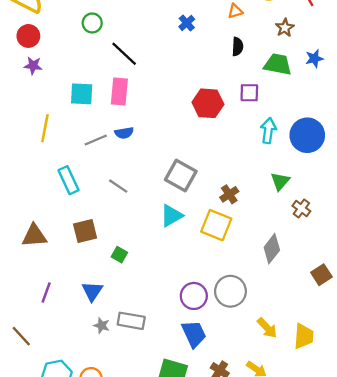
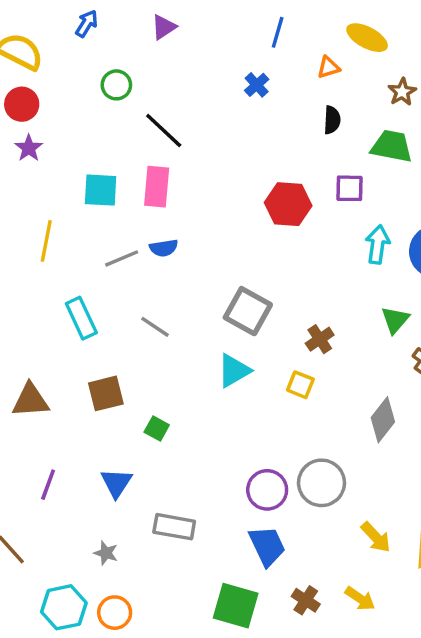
purple star: (33, 66) -> (29, 148), turned 30
yellow square: (216, 225) -> (300, 385), size x0.6
gray star: (102, 326) -> (106, 553), moved

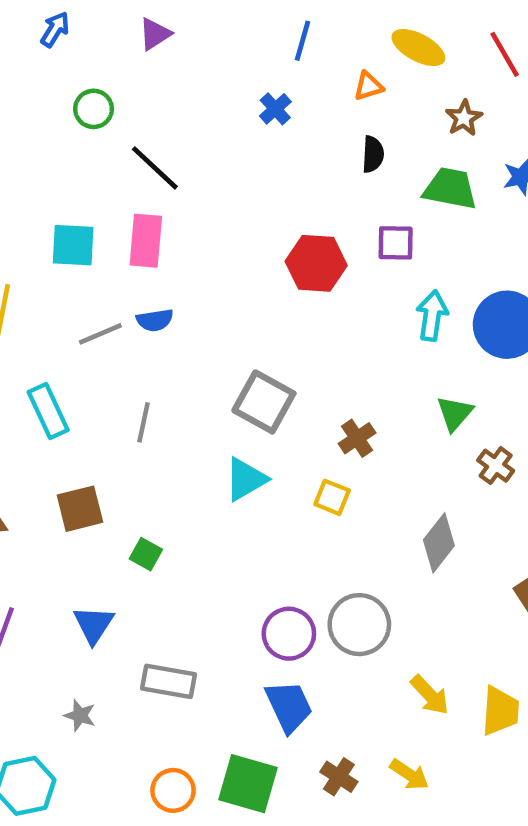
gray line: (155, 327) -> (144, 422), turned 68
orange circle: (115, 613) -> (173, 790), moved

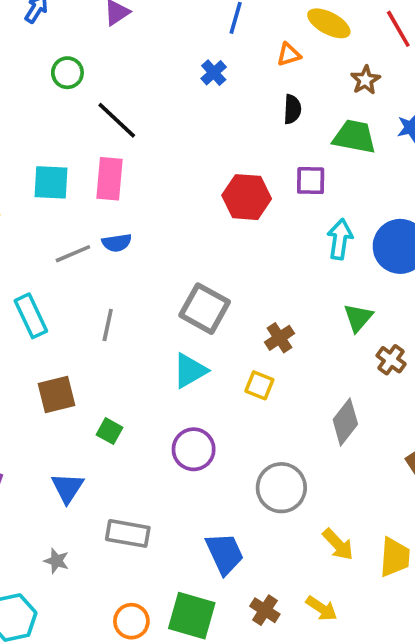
purple circle: (289, 634) -> (194, 449), moved

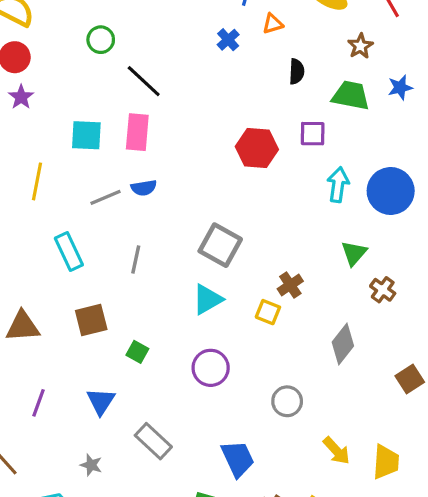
orange triangle: (289, 54) -> (273, 24), moved
brown cross: (280, 338) -> (290, 285), moved
gray circle: (281, 488) -> (287, 401), size x0.7
gray rectangle: (128, 533) -> (153, 441), turned 33

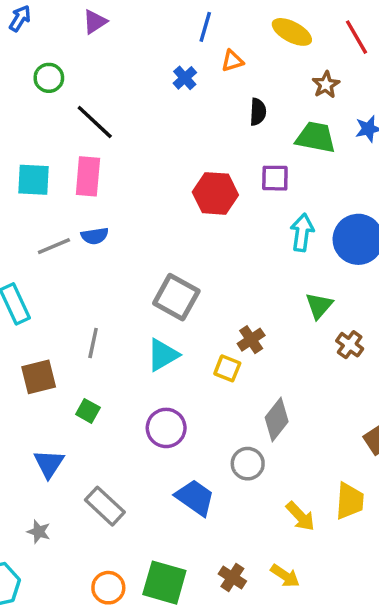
gray line: (136, 260) -> (93, 343), moved
gray diamond: (343, 344) -> (277, 419), moved
blue trapezoid: (238, 459) -> (195, 498), moved, turned -30
yellow trapezoid: (386, 462) -> (350, 501), moved

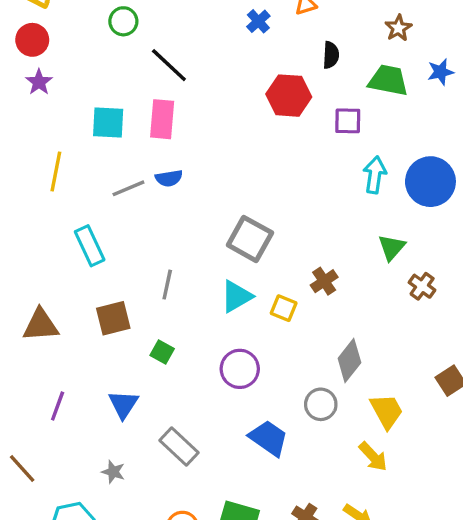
red hexagon: (215, 193) -> (289, 96), moved
yellow square: (227, 368) -> (284, 308), moved
yellow trapezoid: (350, 501) -> (387, 411), moved, turned -33

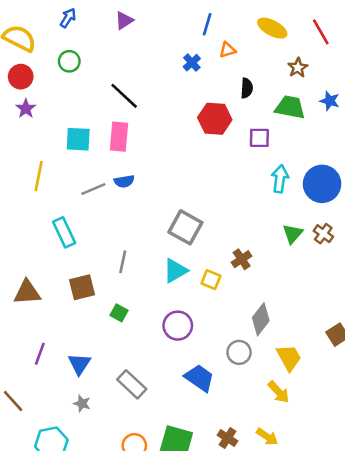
green circle: (123, 21) -> (69, 61), moved
blue star: (441, 72) -> (330, 101), turned 30
brown cross: (422, 286) -> (323, 234), moved
blue triangle: (123, 404) -> (79, 364), moved

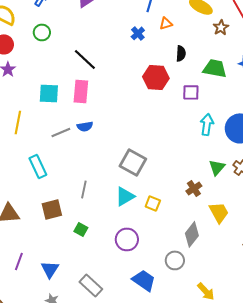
brown star: (298, 68) -> (221, 27), moved
brown cross: (242, 259) -> (194, 188), moved
yellow trapezoid: (289, 358) -> (219, 212), moved

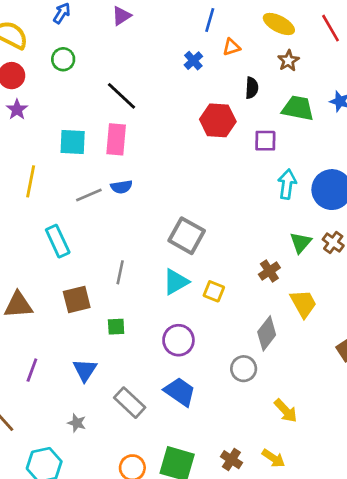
brown star: (221, 27) -> (288, 61), moved
green square: (81, 229) -> (116, 327), turned -32
blue triangle: (50, 269) -> (85, 370), moved
blue trapezoid: (144, 280) -> (180, 392), moved

